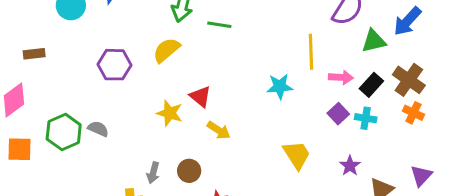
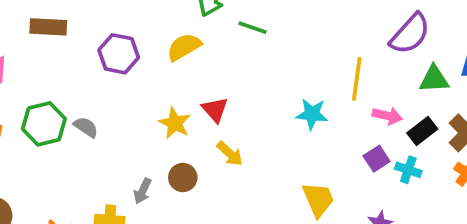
brown rectangle: (34, 54) -> (48, 27), moved, size x1.4
brown circle: (189, 171) -> (183, 177), moved

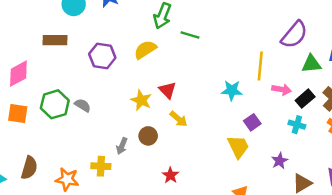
purple square: (377, 159) -> (252, 122), moved

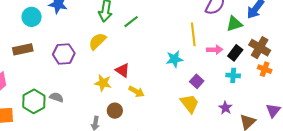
green line: (190, 35) -> (131, 22), turned -42

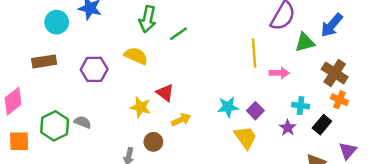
yellow semicircle: (97, 41) -> (136, 56), turned 66
black rectangle: (235, 53) -> (322, 125), moved
cyan star: (174, 59) -> (228, 107), moved
yellow arrow: (136, 92) -> (181, 120), turned -56
purple star: (225, 108) -> (288, 128), moved

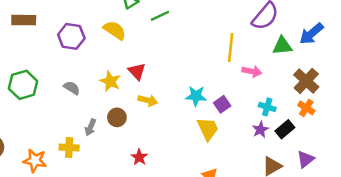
yellow arrow: (181, 120) -> (148, 100), turned 30
gray semicircle: (83, 122) -> (72, 88), moved
purple star: (288, 128) -> (260, 130), moved

